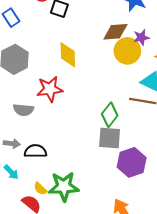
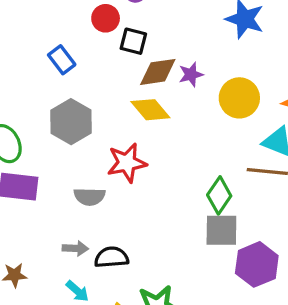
brown diamond: (115, 32) -> (158, 72), moved
purple star: (141, 37) -> (191, 74), moved
yellow diamond: (68, 55) -> (150, 110), turned -35

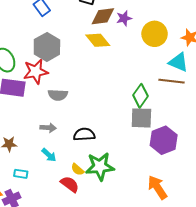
red star: (127, 163) -> (36, 72), moved
black semicircle: (112, 257) -> (84, 134), moved

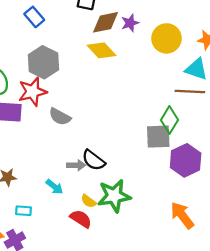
gray semicircle: (58, 95) -> (60, 117), turned 30
green diamond: (141, 96) -> (170, 120), moved
gray arrow: (48, 128) -> (76, 165), moved
black semicircle: (84, 134) -> (93, 160), turned -135

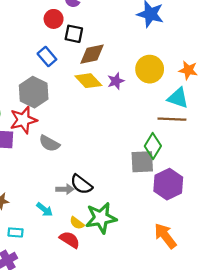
blue rectangle: (34, 17) -> (47, 57), moved
purple star: (130, 23) -> (116, 81), moved

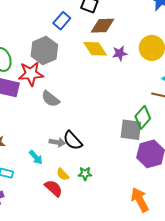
blue rectangle: (47, 57) -> (62, 21), turned 72
green star: (101, 218) -> (85, 174), size x0.5

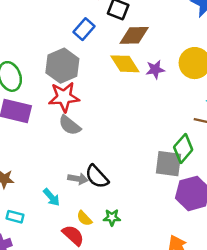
red star: (31, 74) -> (64, 97), moved

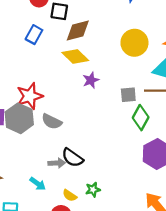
gray hexagon: (62, 66) -> (19, 118), moved
purple star: (155, 70) -> (91, 80), moved
gray semicircle: (70, 125) -> (52, 121), moved
gray square: (168, 164) -> (128, 95), moved, size x0.7

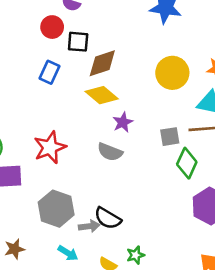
gray hexagon: (19, 118) -> (56, 209), moved
gray semicircle: (52, 121) -> (110, 152), moved

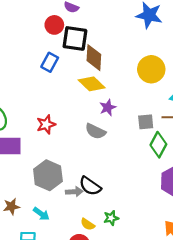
black square: (78, 42) -> (75, 38), size x1.4
brown diamond: (102, 63) -> (94, 58), turned -72
red star: (50, 147) -> (46, 124), size x0.7
cyan arrow: (68, 253) -> (41, 214), moved

